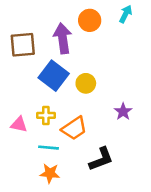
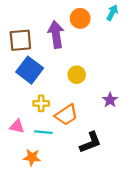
blue square: (54, 76) -> (30, 70), moved
pink triangle: (19, 124) -> (17, 126), moved
orange star: (50, 173) -> (32, 157), moved

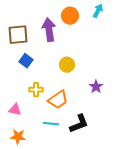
blue square: (30, 70) -> (26, 61), size x0.6
cyan line: (43, 132) -> (51, 124), moved
orange star: (32, 157) -> (18, 137), moved

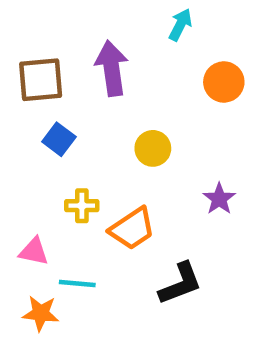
cyan arrow: (98, 11) -> (180, 25), moved
orange circle: (70, 16) -> (224, 82), moved
cyan line: (51, 124) -> (77, 284), moved

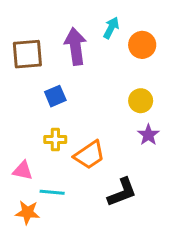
cyan arrow: (180, 25) -> (111, 28), moved
orange circle: (224, 82) -> (142, 45), moved
blue square: (59, 139) -> (55, 96), moved, turned 30
yellow circle: (153, 148) -> (141, 101), moved

